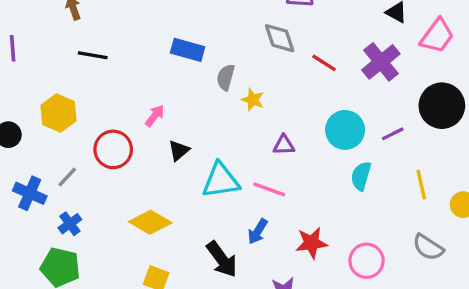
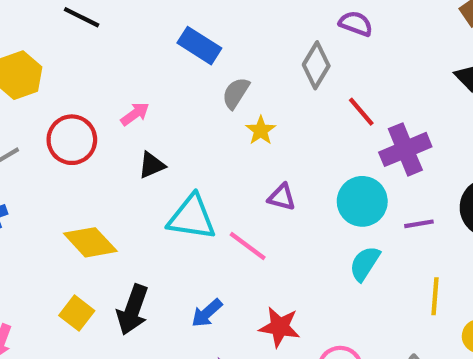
gray diamond: (280, 38) -> (316, 65), turned 32
purple cross: (381, 62) -> (405, 149), moved
blue arrow: (258, 232) -> (207, 313), moved
black arrow: (222, 259) -> (133, 310), moved, turned 39

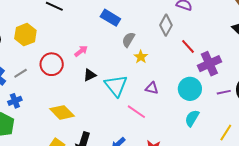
cyan triangle: (192, 217) -> (116, 86), moved, turned 45
purple line: (419, 224) -> (224, 92), moved
yellow line: (435, 296) -> (226, 133), turned 30

